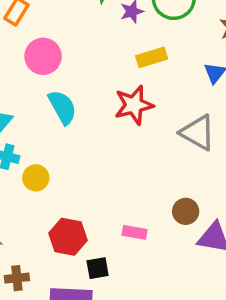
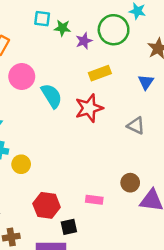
cyan semicircle: (62, 107) -> (52, 96), moved
gray triangle: (198, 133) -> (136, 126), size x0.7

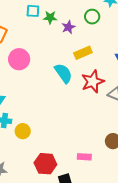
green circle: (114, 30) -> (92, 17), size x0.6
cyan semicircle: (52, 96) -> (63, 73), moved
red star: (89, 108) -> (93, 82), moved

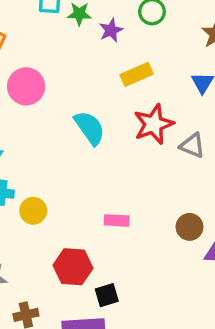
cyan semicircle: (63, 73) -> (90, 128), moved
pink rectangle: (84, 157) -> (117, 220), moved

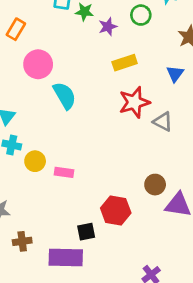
cyan semicircle: (90, 128) -> (65, 96), moved
pink rectangle: (117, 220) -> (64, 172), moved
red hexagon: (73, 267) -> (116, 211), moved

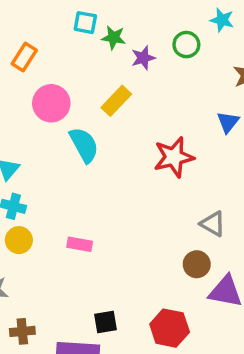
yellow rectangle: (125, 63) -> (116, 101), moved, turned -30
gray triangle: (163, 122) -> (213, 224), moved
yellow circle: (35, 161) -> (19, 240), moved
red hexagon: (116, 211) -> (170, 328), moved

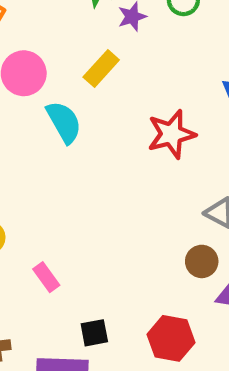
pink rectangle: (80, 244) -> (46, 277), moved, turned 45

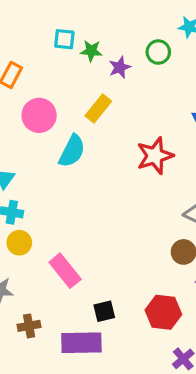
cyan semicircle: (64, 122) -> (72, 151), turned 60
pink rectangle: (46, 277) -> (65, 271), size x1.5

